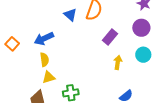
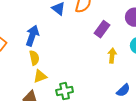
blue arrow: (44, 39) -> (32, 36), turned 138

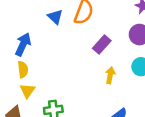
yellow triangle: (40, 76) -> (27, 91), turned -40

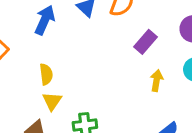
blue arrow: (23, 44) -> (45, 20), moved

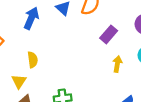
yellow triangle: (52, 101) -> (19, 81), moved

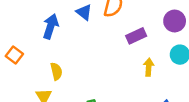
purple rectangle: (109, 34) -> (136, 36), turned 30

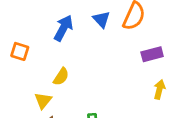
orange square: (14, 55) -> (20, 51), turned -30
yellow semicircle: (56, 71) -> (61, 77), turned 36

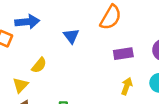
blue triangle: (101, 19) -> (71, 36), moved
blue arrow: (63, 28) -> (27, 22), moved, turned 50

